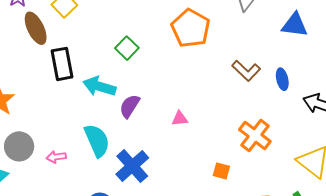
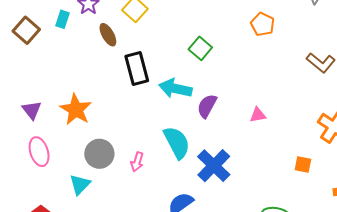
brown ellipse: (36, 28) -> (108, 35), size x0.7
orange pentagon: (191, 28) -> (263, 24), size x0.6
pink arrow: (56, 157) -> (137, 162), turned -60

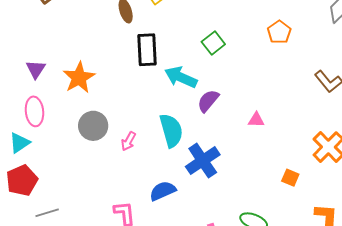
cyan triangle: (80, 184) -> (19, 143), moved

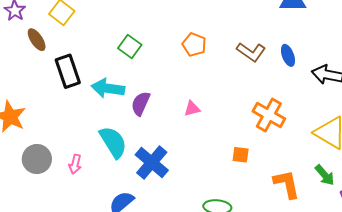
orange pentagon: (279, 32) -> (194, 45), moved

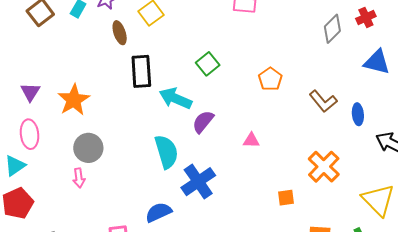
orange square: (241, 155) -> (286, 198), turned -30
pink arrow: (75, 164) -> (79, 178), moved, turned -36

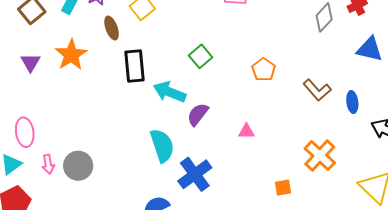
purple triangle: (30, 92) -> (30, 62), moved
orange star: (74, 100) -> (71, 55), moved
gray circle: (88, 148) -> (78, 166), moved
pink arrow: (79, 178) -> (48, 164), moved

